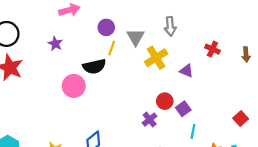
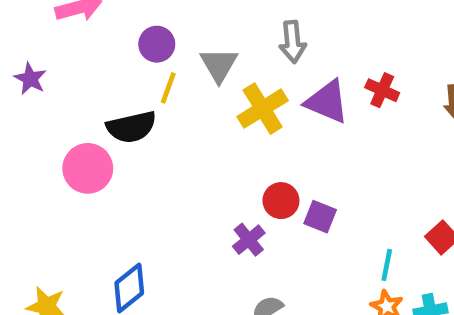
purple star: (55, 44) -> (30, 79), moved
purple triangle: (186, 71) -> (327, 102), moved, size x1.5
purple square: (183, 109) -> (320, 217), turned -32
cyan line: (193, 131) -> (387, 265), moved

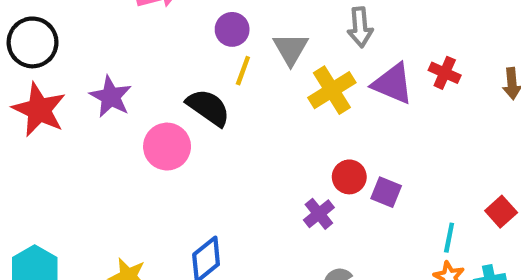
purple star: (30, 79) -> (111, 97), moved, size x1.4
black semicircle: (131, 127) -> (208, 108), turned -132

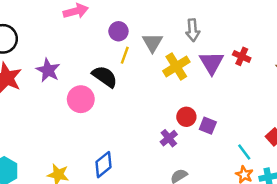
purple triangle: (393, 84) -> (212, 63), turned 36
cyan line: (449, 238) -> (244, 152), turned -48

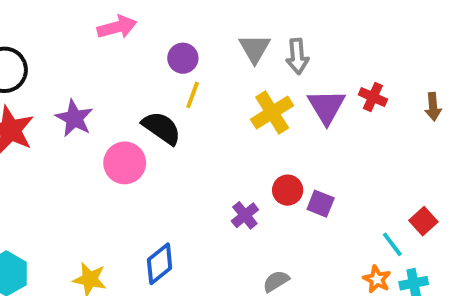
gray triangle: (152, 43) -> (255, 48), moved
purple cross: (169, 138) -> (245, 215), moved
cyan line: (244, 152) -> (392, 244), moved

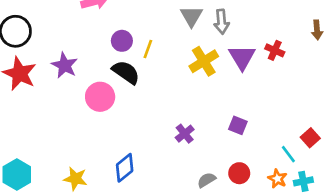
purple circle: (183, 58) -> (122, 41), moved
brown arrow: (433, 107) -> (317, 30), moved
red circle: (288, 190) -> (239, 173), moved

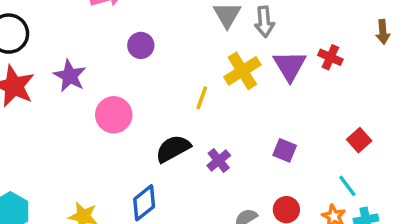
yellow line: (148, 49) -> (202, 98), moved
black semicircle: (126, 72) -> (173, 149), moved, turned -64
red square: (310, 138) -> (359, 140), moved

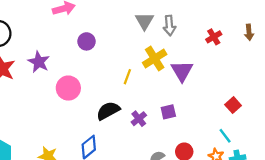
red cross: (330, 57) -> (214, 37), moved, turned 35
purple triangle: (290, 66) -> (182, 71), moved
purple square: (285, 150) -> (168, 112), moved, turned -35

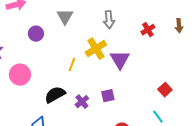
gray triangle: (144, 21) -> (65, 17), moved

